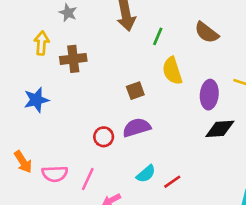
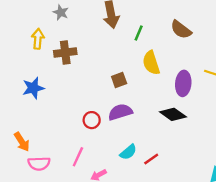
black diamond: (220, 129) -> (173, 114), moved, turned 40
pink semicircle: (55, 174) -> (39, 164), moved

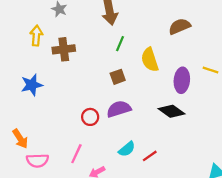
brown semicircle: (181, 30) -> (180, 26), turned 120
green line: (139, 33) -> (120, 44), moved

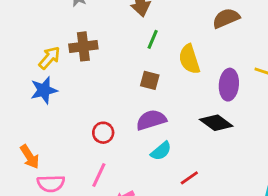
yellow arrow: (36, 36) -> (49, 58), moved, turned 36
brown square: (118, 77) -> (150, 80), turned 35
red circle: (90, 117) -> (103, 133), moved
cyan semicircle: (127, 149) -> (161, 151), moved

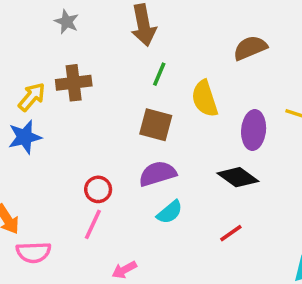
brown square: (150, 80) -> (156, 125), size x1.4
pink line: (99, 175) -> (93, 224), moved
red line: (189, 178) -> (231, 233), moved

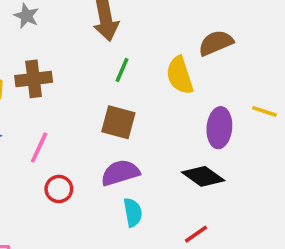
yellow semicircle: (205, 99) -> (180, 75), moved
cyan semicircle: (170, 212) -> (133, 212), turned -60
pink line: (93, 224) -> (39, 147), moved

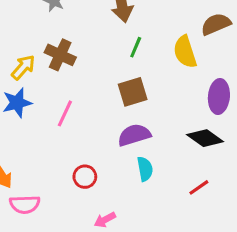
brown cross: (34, 79) -> (60, 55), turned 32
brown square: (118, 122) -> (133, 92), turned -32
red circle: (59, 189) -> (85, 177), moved

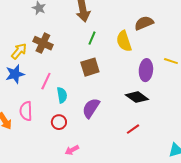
purple semicircle: (134, 135) -> (91, 108), moved, turned -40
cyan semicircle: (145, 169) -> (62, 95), moved
pink semicircle: (25, 204) -> (26, 111), moved, turned 90

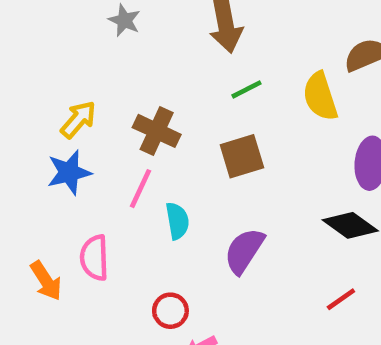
green line: (92, 38) -> (246, 89), turned 40
brown cross: (43, 43) -> (157, 131), moved
red circle: (59, 122) -> (170, 311), moved

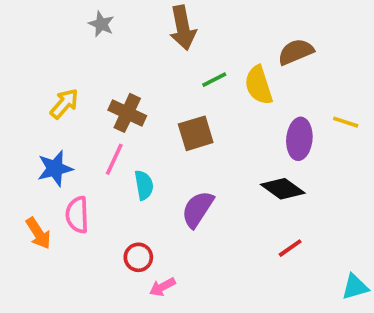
green line: (246, 89) -> (214, 80), moved
blue star: (69, 172) -> (55, 168), moved
red line: (341, 299) -> (290, 248), moved

